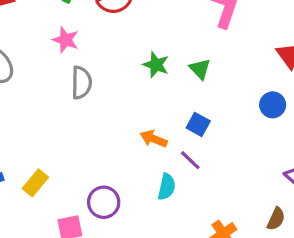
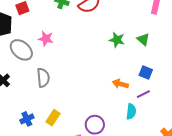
pink star: (65, 40) -> (46, 39), moved
gray semicircle: (81, 83) -> (43, 78), moved
purple line: (190, 160) -> (143, 94), turned -64

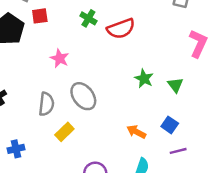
gray ellipse: (21, 50) -> (83, 96), moved
purple line: (143, 94) -> (178, 151), moved
yellow rectangle: (53, 118) -> (64, 132), moved

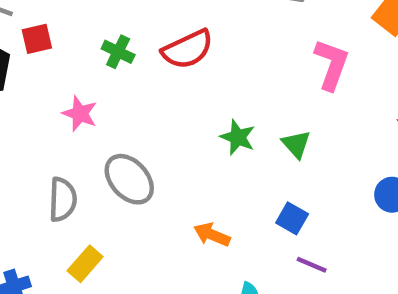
green cross: (88, 18) -> (118, 52), moved
yellow rectangle: (64, 132) -> (85, 264), moved
orange arrow: (136, 132) -> (212, 235), moved
purple line: (178, 151) -> (312, 265), turned 42

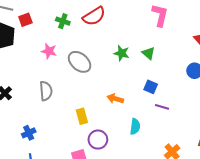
gray ellipse: (129, 179) -> (80, 62), moved
yellow rectangle: (85, 264) -> (82, 116), moved, turned -49

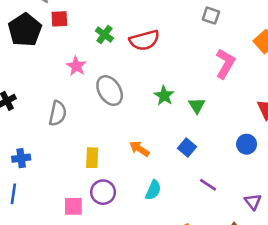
purple line: (162, 107) -> (208, 185), moved

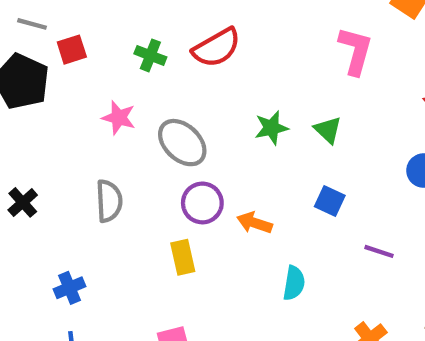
green star: (164, 96) -> (271, 128), turned -30
purple circle: (103, 192) -> (202, 203), moved

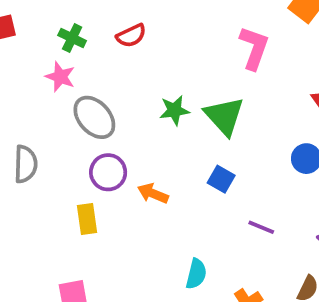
red semicircle: (217, 48) -> (131, 36), size x0.7
pink star: (119, 118) -> (60, 77), moved
green triangle: (328, 130) -> (224, 116), size x1.6
cyan semicircle: (294, 283) -> (196, 274), moved

